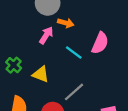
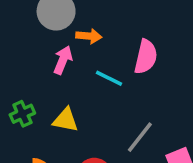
green cross: (14, 65) -> (22, 114), turned 35
gray line: (74, 92) -> (140, 137), moved

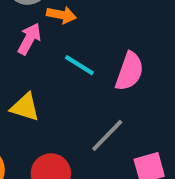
pink semicircle: (146, 57) -> (129, 71), moved

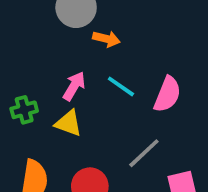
pink arrow: (29, 39) -> (74, 86), moved

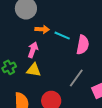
orange arrow: (106, 39) -> (42, 29), moved
cyan line: (121, 86) -> (62, 36), moved

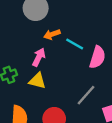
orange arrow: (42, 29) -> (52, 34), turned 152

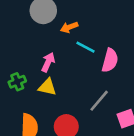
orange arrow: (52, 34) -> (69, 27), moved

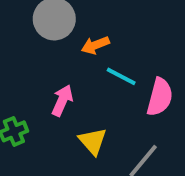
yellow triangle: (47, 87) -> (93, 141), moved, turned 36

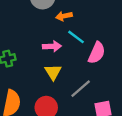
pink arrow: (62, 100) -> (52, 46), moved, turned 54

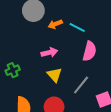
cyan line: (76, 37) -> (77, 27), moved

